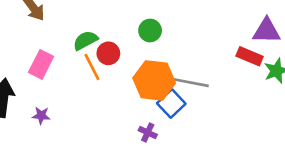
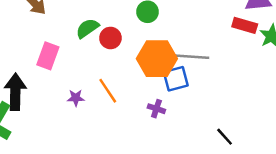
orange line: (92, 67) -> (108, 91), moved
blue square: (171, 104) -> (176, 79), turned 35
purple star: (41, 116) -> (76, 98), moved

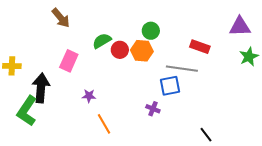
red rectangle: (245, 25) -> (200, 47), moved
orange hexagon: (157, 59) -> (142, 51), moved, size x0.7
orange line: (108, 91) -> (104, 124), moved

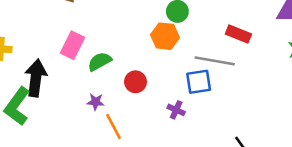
green semicircle: (102, 41) -> (100, 61), moved
red circle: (120, 50) -> (135, 82), moved
purple star: (89, 96) -> (96, 102), moved

